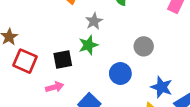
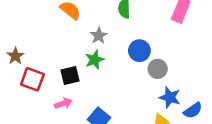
gray circle: (144, 46) -> (158, 69), moved
blue circle: (120, 74) -> (139, 51), moved

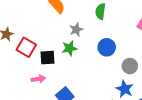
gray circle: (158, 69) -> (130, 66), moved
red square: (32, 79) -> (26, 47), moved

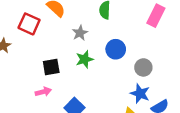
red square: (26, 47) -> (29, 24), moved
green star: (69, 48) -> (85, 59), moved

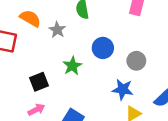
gray star: (80, 33) -> (57, 30), moved
blue star: (140, 94) -> (123, 89), moved

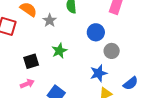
blue circle: (103, 48) -> (96, 32), moved
blue star: (123, 89) -> (99, 73), turned -30

